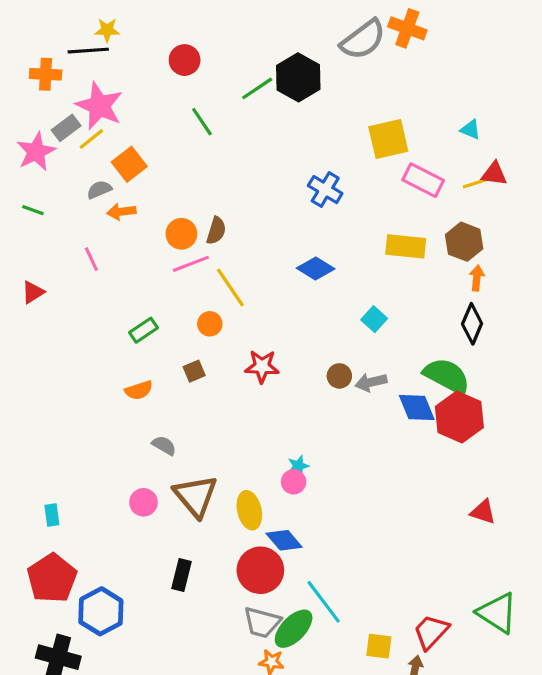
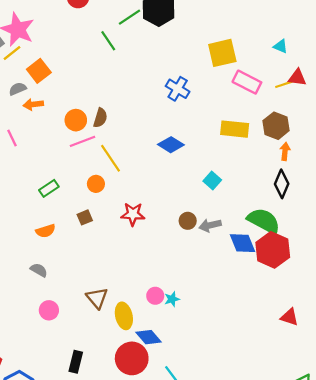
green line: (202, 122) -> (108, 41), moved
gray semicircle: (164, 445) -> (39, 270), moved
cyan star: (298, 466) -> (172, 299), moved
brown triangle: (196, 496) -> (97, 298), moved, size x0.7

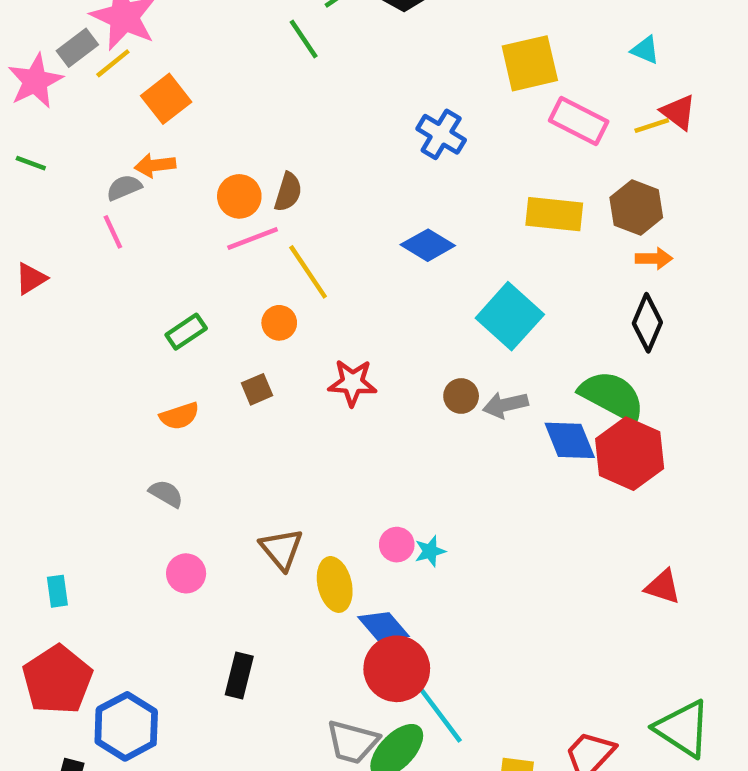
red triangle: (297, 78) -> (678, 112), turned 30
gray semicircle: (18, 89) -> (124, 188), moved
orange arrow: (285, 151) -> (654, 258), turned 84
cyan square: (212, 181) -> (510, 316), size x1.8
red circle: (132, 358) -> (397, 669), moved

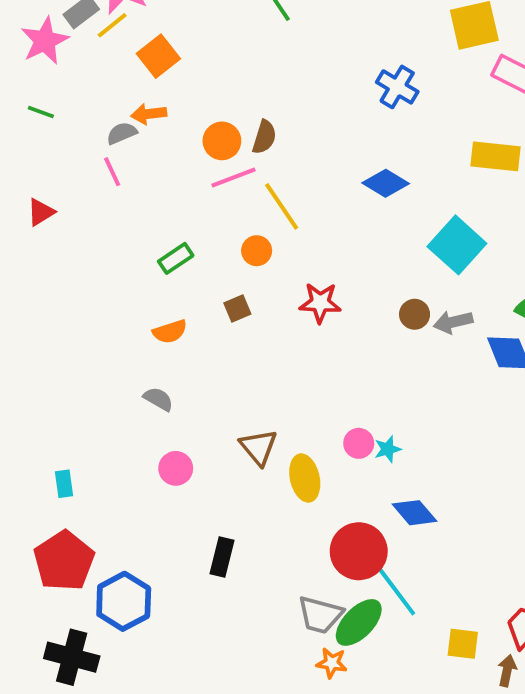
blue diamond: (383, 627) -> (415, 513), moved

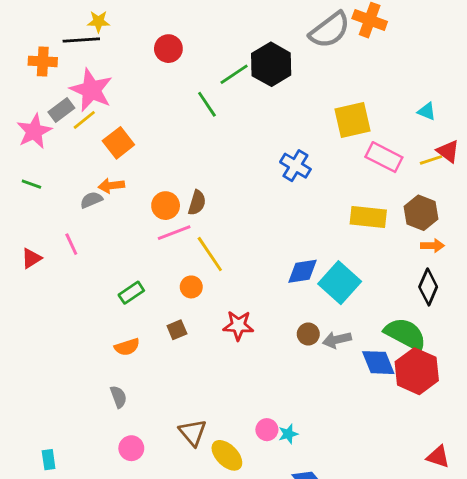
pink line: (112, 172) -> (71, 244), moved
blue diamond: (386, 183) -> (303, 271), moved, turned -40
gray semicircle: (158, 399) -> (118, 397), turned 40
yellow ellipse: (305, 478) -> (227, 455), turned -32

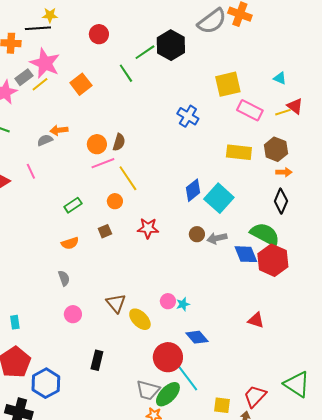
orange square: (118, 143) -> (81, 84), moved
blue diamond: (303, 271) -> (193, 190), turned -30
red triangle: (438, 457) -> (256, 320), moved

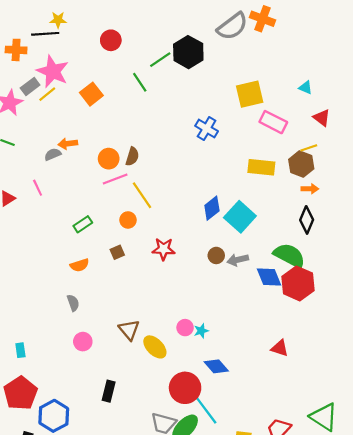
yellow line: (283, 112) -> (309, 148), moved

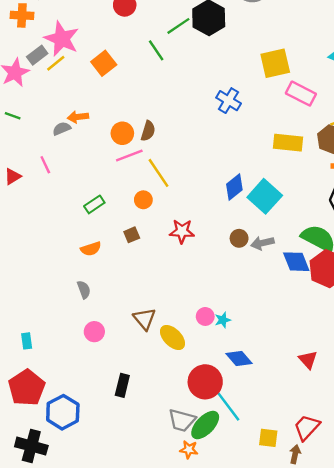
red triangle: (280, 348) -> (308, 360), moved, turned 30

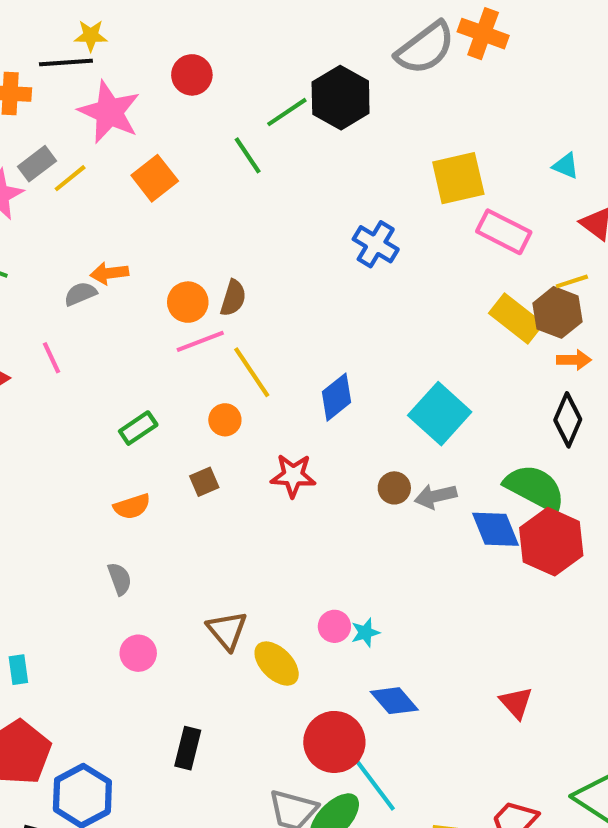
pink star: (62, 39) -> (109, 112), moved
yellow rectangle: (288, 143) -> (516, 319), moved, turned 32
blue diamond: (234, 187) -> (336, 397), moved

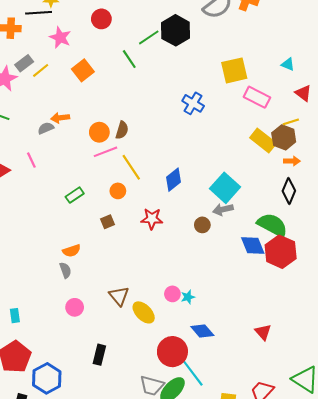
pink star: (109, 112) -> (60, 37), size x0.7
gray arrow: (436, 496) -> (223, 209), moved
orange semicircle: (132, 507) -> (72, 251), moved

